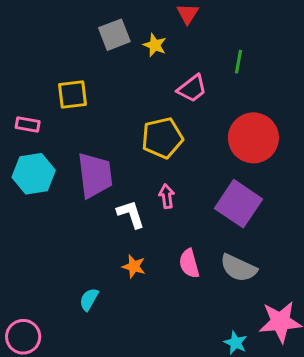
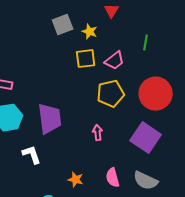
yellow square: (72, 94) -> (86, 59), moved
yellow pentagon: (162, 138) -> (111, 94), moved
white L-shape: (131, 214) -> (32, 155), moved

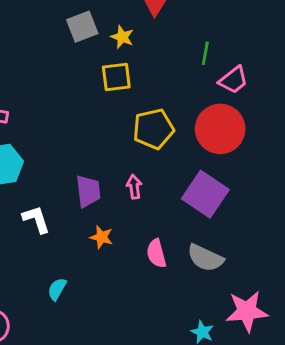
pink trapezoid: (115, 61) -> (233, 80), moved
purple trapezoid: (50, 119) -> (88, 191), moved, size x0.7
orange star: (76, 180) -> (102, 237), moved

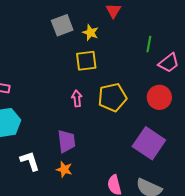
red circle: (220, 129) -> (159, 97), size x0.7
pink arrow: (134, 187) -> (77, 98), moved
orange star: (102, 237) -> (64, 169), moved

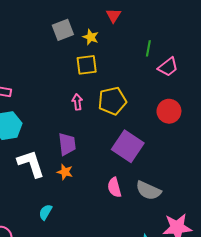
red circle: (159, 97) -> (169, 111), moved
purple square: (149, 143) -> (128, 146), moved
white L-shape: (30, 161) -> (31, 164), size x1.4

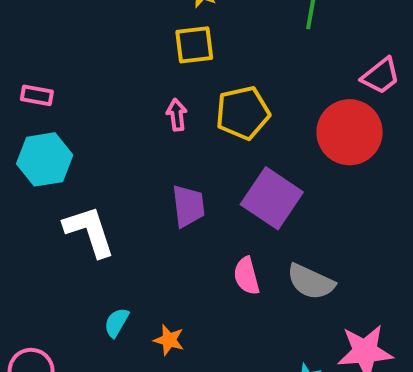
pink trapezoid: (168, 67) -> (381, 76), moved
red circle: (169, 111) -> (350, 132), size x1.4
purple trapezoid: (67, 144) -> (188, 206), moved
orange star: (65, 172) -> (169, 340), moved

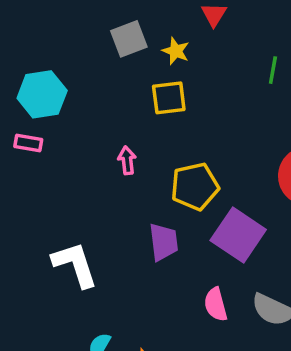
yellow pentagon: (243, 113) -> (195, 186), moved
pink arrow: (177, 115) -> (127, 160), moved
cyan hexagon: (45, 159) -> (42, 94), moved

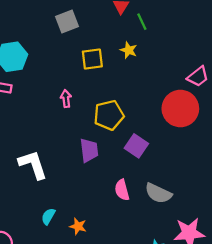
yellow star: (176, 51) -> (129, 50), moved
green line: (273, 70) -> (142, 22), moved, turned -35
purple square: (238, 235) -> (136, 146), size x0.7

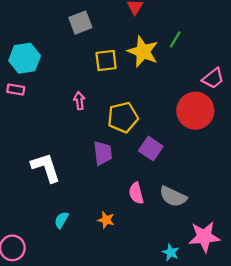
green line: (142, 22) -> (175, 39), moved, turned 56
yellow star: (129, 50) -> (143, 52), size x1.8
orange star: (78, 226) -> (106, 220), moved

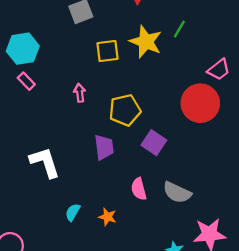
pink rectangle: (16, 89) -> (26, 81), moved, turned 36
cyan semicircle: (61, 220) -> (73, 212), moved

